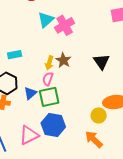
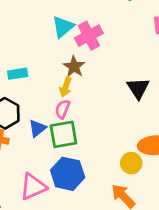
brown star: (63, 60) -> (74, 67), moved

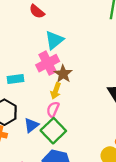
pink cross: (89, 36) -> (48, 63), moved
green square: (63, 134) -> (53, 131), turned -35

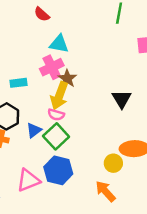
cyan triangle: (54, 40) -> (59, 44), turned 48
yellow arrow: (56, 91) -> (59, 96), size x1.6
pink semicircle: (53, 109) -> (56, 115), turned -98

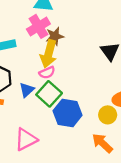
brown star: (67, 79) -> (55, 36), turned 30
pink semicircle: (56, 115) -> (47, 73), turned -35
blue hexagon: (58, 170) -> (68, 113), moved

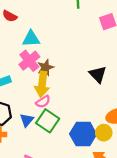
blue hexagon: (68, 113) -> (83, 134), moved

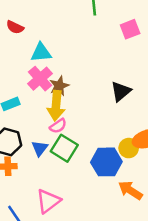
black triangle: (98, 74) -> (121, 91), turned 36
yellow circle: (104, 133) -> (129, 148), moved

